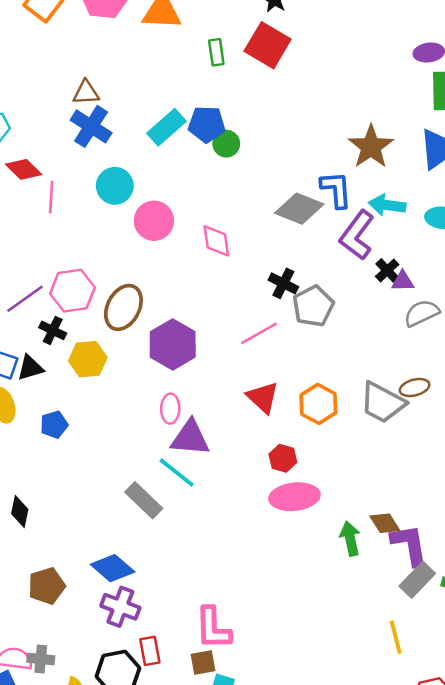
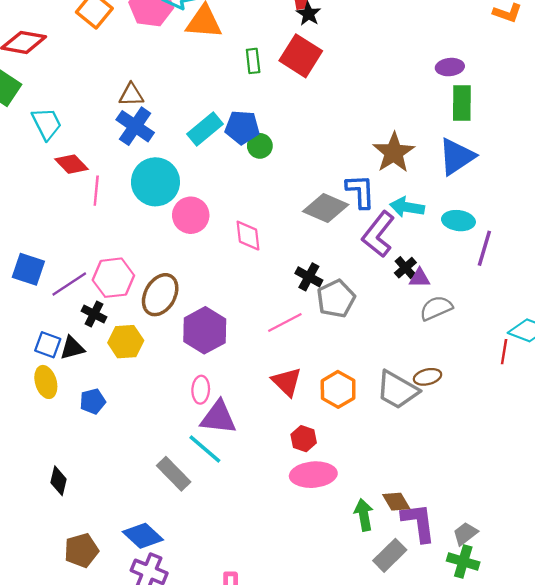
cyan circle: (115, 186) -> (155, 182), size x1.4
gray rectangle: (417, 580) -> (390, 555), moved

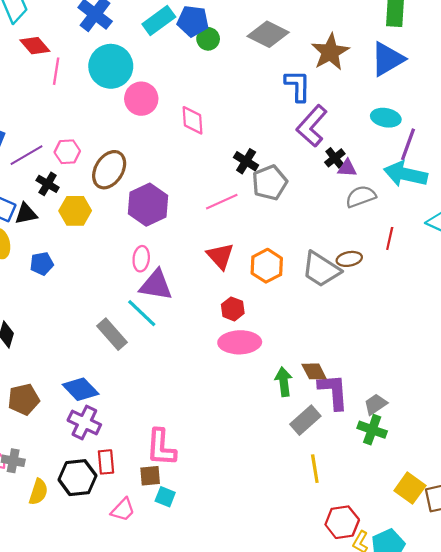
cyan arrow: (407, 207) -> (406, 174), moved, size x1.4
gray diamond: (326, 208) -> (268, 34), moved
pink hexagon: (113, 278) -> (67, 152), size x0.7
red line: (504, 352) -> (390, 238), moved

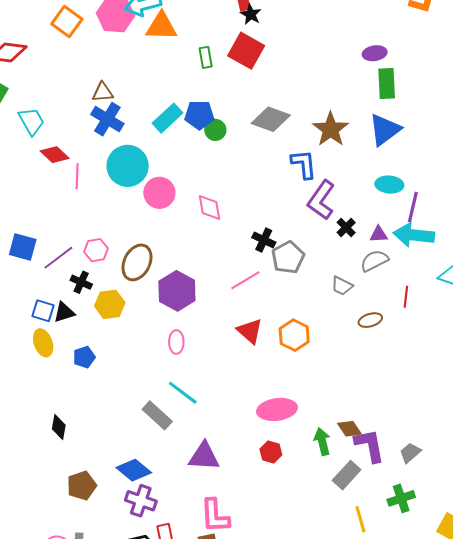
purple triangle: (347, 168) -> (379, 234), moved
gray trapezoid: (321, 269) -> (342, 286), moved, size x0.6
purple triangle: (156, 285) -> (204, 456), moved
red hexagon: (233, 309) -> (271, 452), moved
green cross: (372, 430) -> (401, 498), moved, turned -32

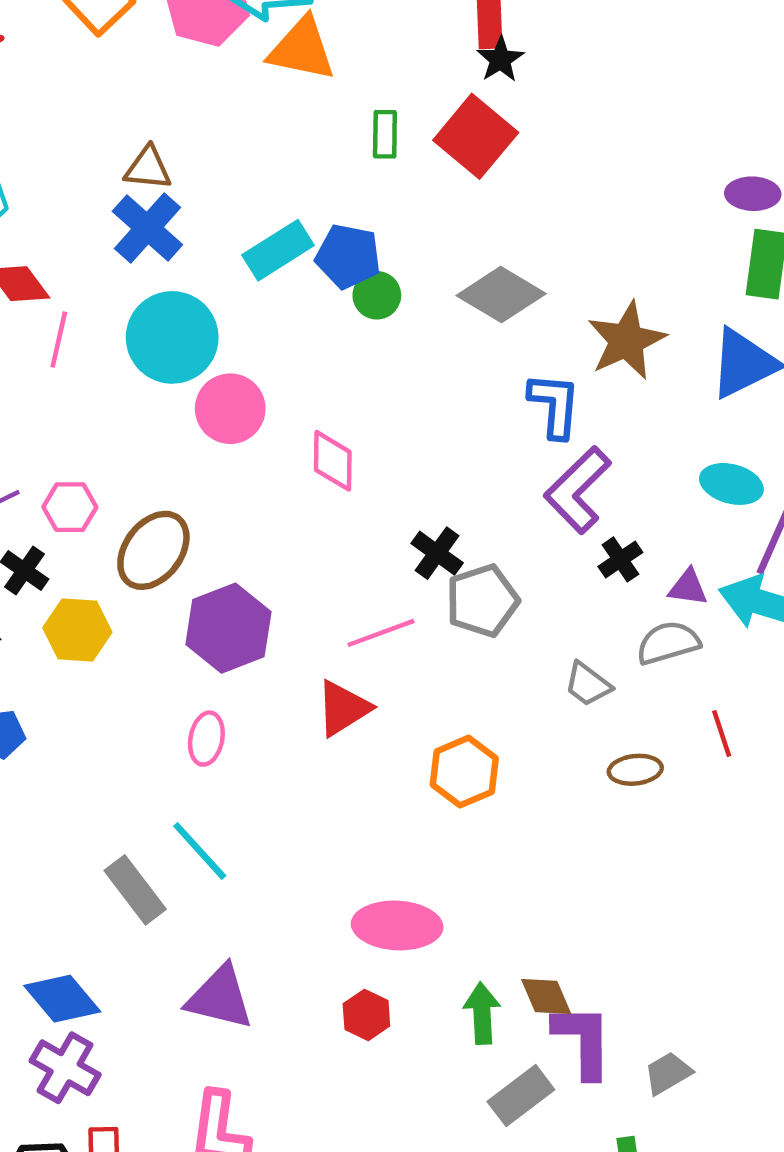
red line: (406, 297) -> (722, 733), turned -35
red triangle: (250, 331) -> (343, 708), moved, turned 36

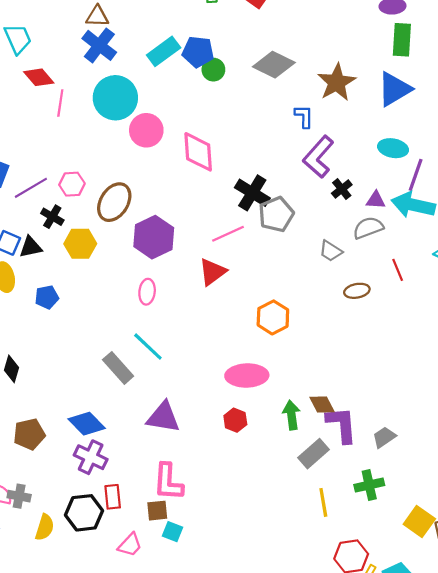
blue L-shape: (554, 405) -> (304, 116), size x0.7
pink diamond: (333, 461) -> (198, 152), size x1.4
black cross: (437, 553) -> (252, 193), size x1.4
orange hexagon: (464, 772) -> (273, 317), moved

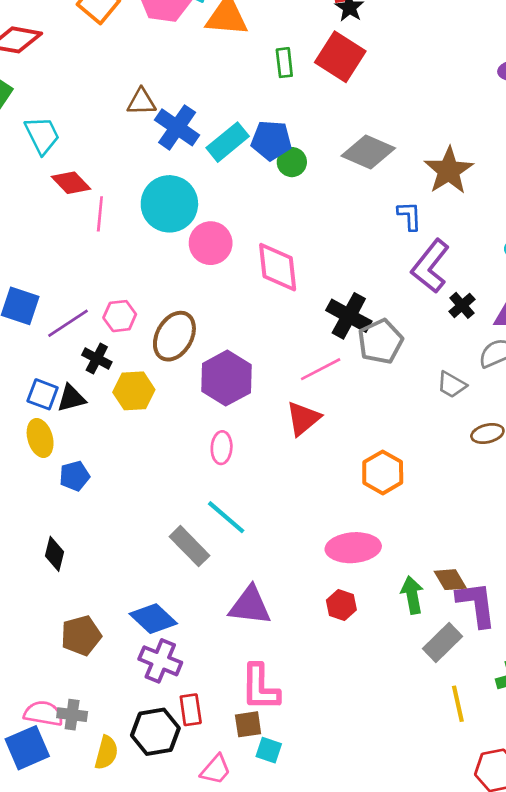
blue cross: (99, 45) -> (177, 127), moved
blue pentagon: (47, 297) -> (74, 476), moved

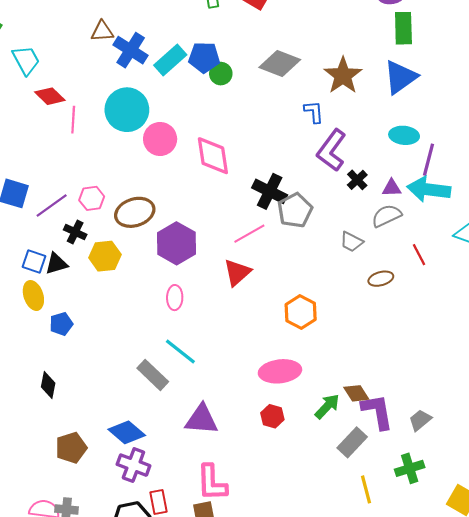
brown ellipse: (174, 336) -> (135, 212), turned 45
green arrow: (412, 595) -> (327, 406), turned 56

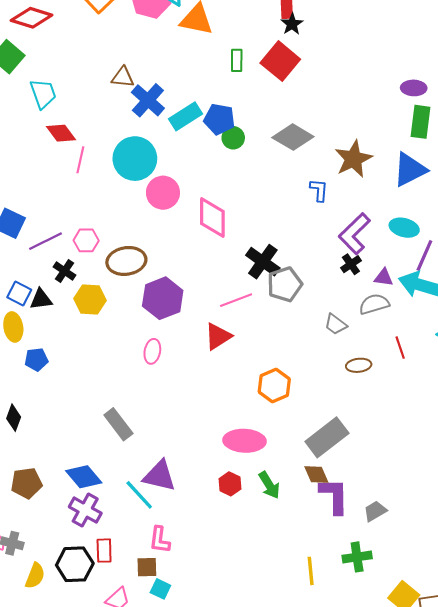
purple L-shape: (331, 150) -> (354, 234), moved
cyan line: (180, 351) -> (139, 495), moved
green arrow: (327, 406) -> (269, 485), moved, turned 96
gray rectangle: (352, 442) -> (327, 437), moved, size x1.4
pink L-shape: (212, 483) -> (160, 540), size x0.7

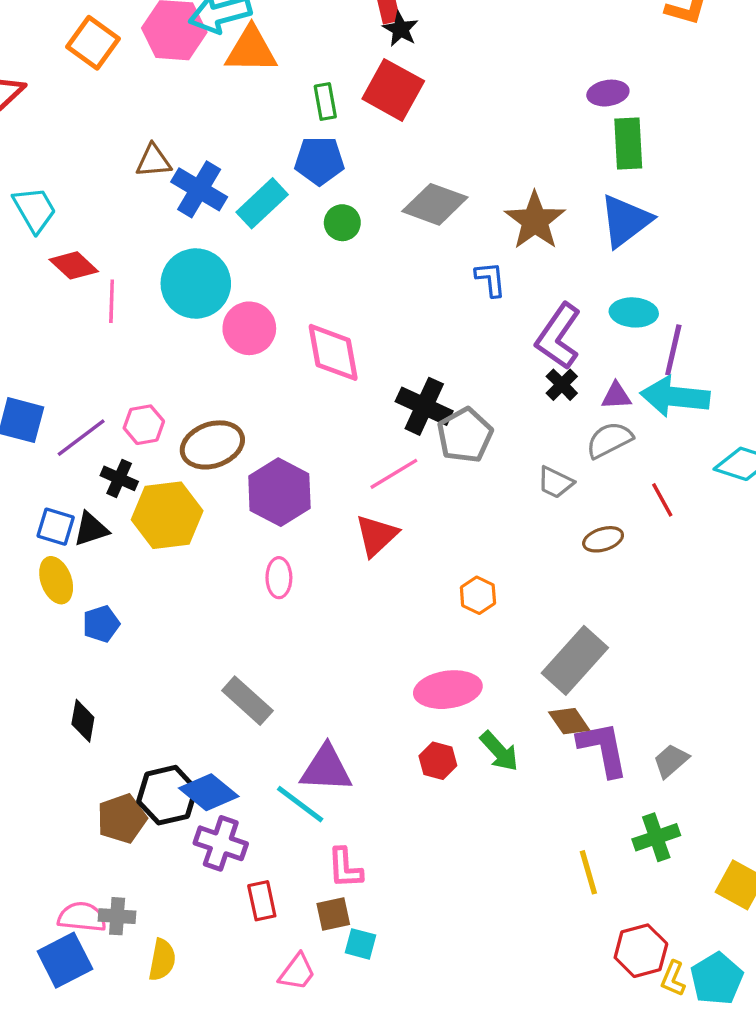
blue pentagon: (219, 119) -> (319, 161), moved
yellow hexagon: (90, 299) -> (167, 515), size x1.4
orange hexagon: (274, 386) -> (478, 595), size x0.7
black hexagon: (75, 564) -> (167, 795), moved

